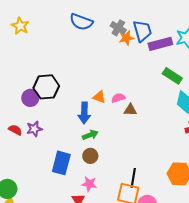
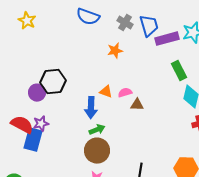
orange star: (126, 38) -> (115, 51), moved
green rectangle: (172, 76) -> (179, 71), turned 30
red semicircle: (15, 130) -> (22, 125), size x1.6
brown circle: (90, 156) -> (97, 151), size x1.6
blue rectangle: (61, 163) -> (33, 140), moved

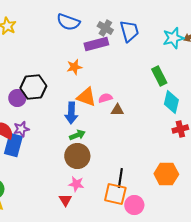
purple rectangle: (167, 39) -> (96, 44), moved
orange star: (115, 51) -> (74, 67), moved
orange triangle: (106, 92) -> (86, 97), size x1.5

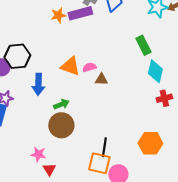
orange star: (74, 67) -> (58, 15), moved
blue arrow: (71, 113) -> (38, 84), moved
pink star: (76, 184) -> (38, 154), moved

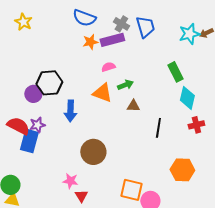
pink semicircle: (89, 67) -> (108, 67), moved
green arrow: (61, 104) -> (125, 85), moved
black line: (104, 147) -> (158, 128), moved

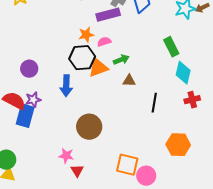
orange star: (90, 42) -> (86, 35), moved
black hexagon: (49, 83) -> (82, 58), moved
orange triangle: (102, 93) -> (98, 68), turned -40

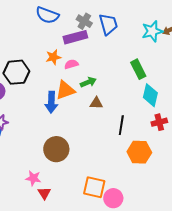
black hexagon: (82, 58) -> (16, 72), moved
blue arrow: (66, 86) -> (51, 102), moved
orange hexagon: (178, 145) -> (139, 152), moved

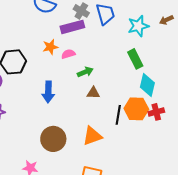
cyan star: (152, 31) -> (138, 26), moved
orange triangle: (65, 90) -> (92, 136), moved
orange hexagon: (139, 152) -> (136, 109), moved

